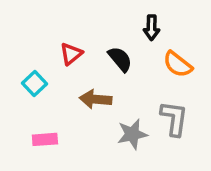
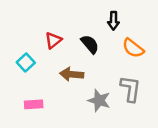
gray star: (132, 134) -> (99, 100), turned 30

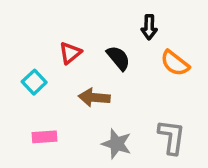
gray L-shape: (130, 89) -> (172, 137), moved
gray star: (99, 100) -> (117, 144), moved

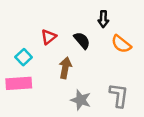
brown arrow: (94, 97) -> (65, 68), turned 96
pink rectangle: (45, 137) -> (19, 83), moved, size x1.5

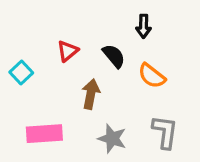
orange semicircle: (121, 44) -> (152, 76), moved
cyan square: (24, 57) -> (21, 72), moved
pink rectangle: (19, 83) -> (44, 134), moved

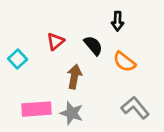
gray L-shape: (165, 132) -> (135, 108), turned -48
gray star: (112, 139) -> (72, 113), moved

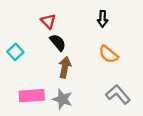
red triangle: (55, 41) -> (48, 21), moved, turned -35
black semicircle: (93, 46) -> (58, 42), moved

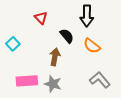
black arrow: (103, 19) -> (87, 16), size x1.5
black semicircle: (58, 42) -> (67, 36), moved

